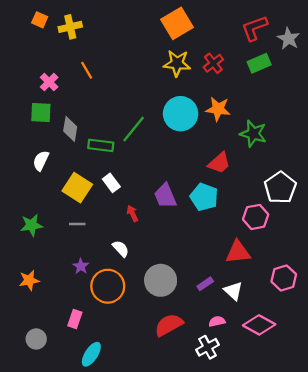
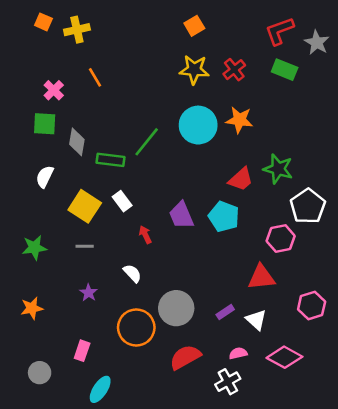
orange square: (177, 23) -> (194, 26), size x0.6
green rectangle: (259, 63) -> (285, 70), turned 45
green star: (253, 134) -> (278, 169), moved
orange circle: (108, 286) -> (136, 327), moved

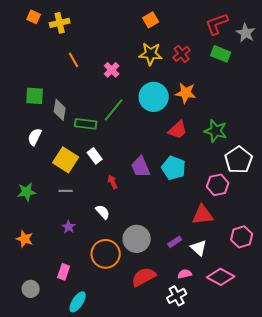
pink cross: (54, 90) -> (112, 70), moved
red trapezoid: (241, 179) -> (178, 130), moved
orange star: (32, 308) -> (25, 239), turned 30

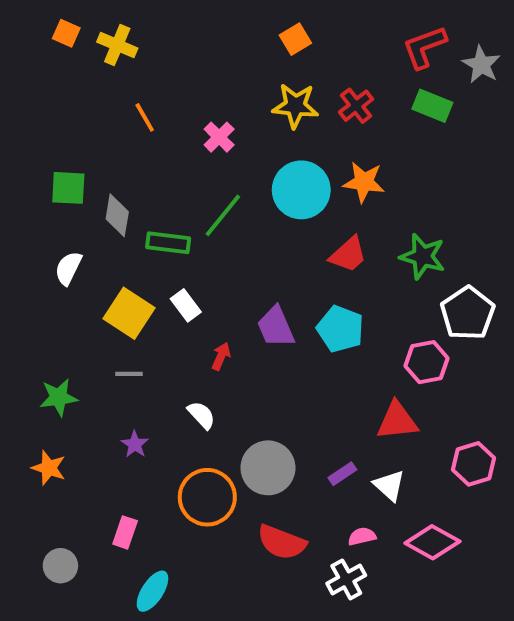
yellow cross: (60, 23) -> (117, 45), turned 36
red arrow: (113, 182) -> (221, 356), turned 48
green star: (27, 192) -> (59, 397), moved
red semicircle: (144, 277) -> (282, 542), turned -130

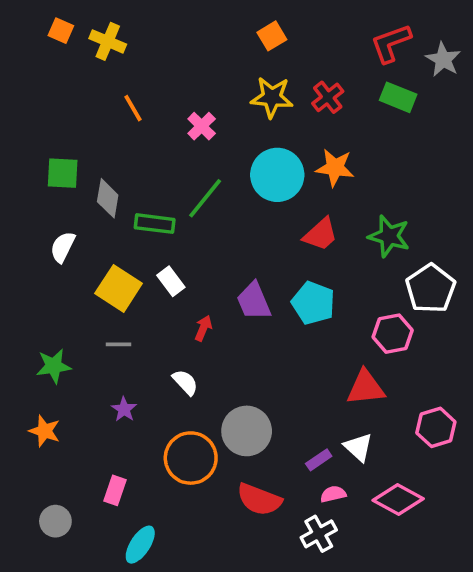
purple rectangle: (342, 474) -> (319, 460), moved

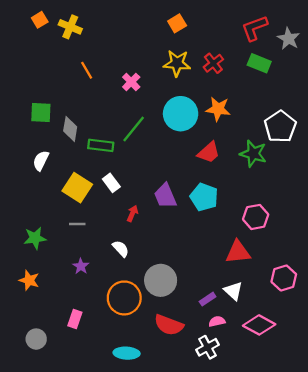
orange square: (61, 31) -> (40, 20), turned 35
white pentagon: (431, 288) -> (280, 127), moved
cyan ellipse: (140, 545) -> (127, 353), moved, turned 60

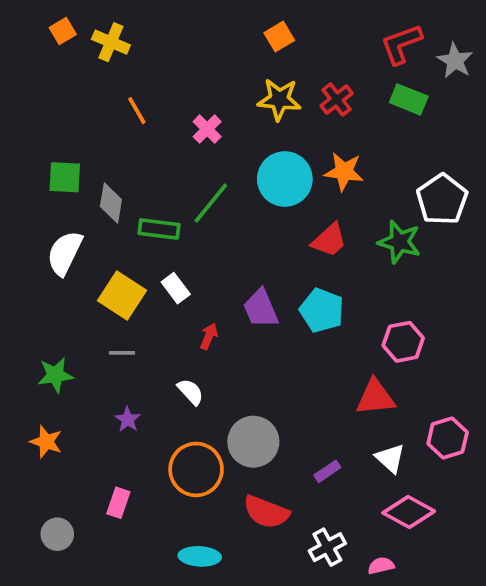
white semicircle: (41, 161) -> (65, 253), size x1.4
white triangle: (233, 291) -> (390, 458), moved
pink semicircle: (217, 321) -> (381, 566), moved

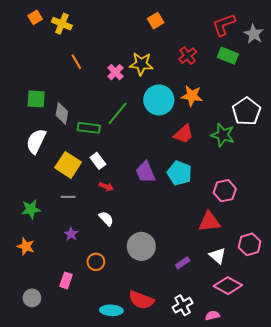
yellow star: (279, 99) -> (141, 64), moved
red arrow: (209, 336) -> (106, 187), moved, turned 88
orange circle: (196, 469) -> (96, 262), moved, size x0.6
red semicircle: (266, 512) -> (141, 300), moved

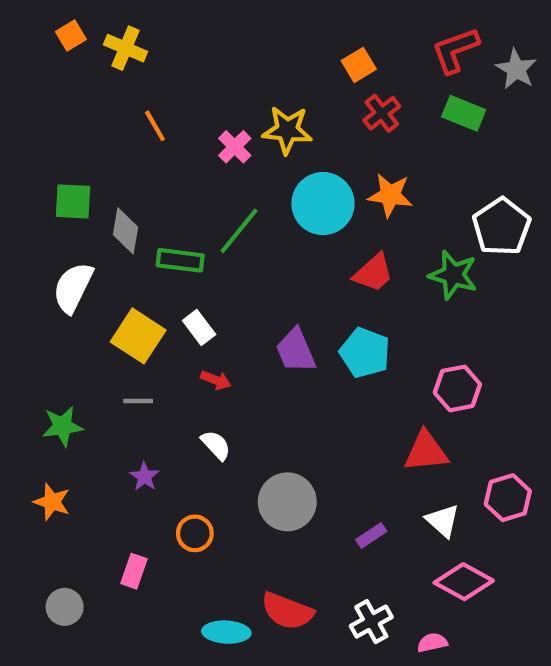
orange square: (156, 21) -> (359, 65), moved

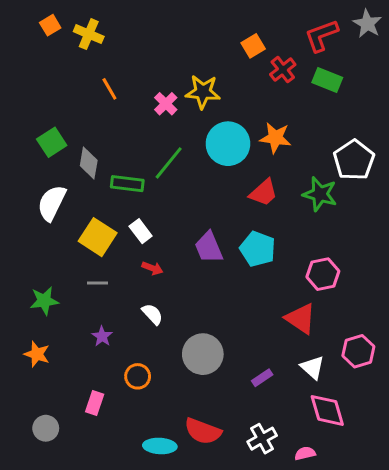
gray star: (516, 69) -> (367, 24), moved
red cross: (382, 113) -> (283, 70), moved
green square: (73, 201) -> (52, 142), turned -36
red triangle: (426, 451) -> (301, 319), turned 40
pink diamond: (464, 582) -> (327, 410), turned 45

